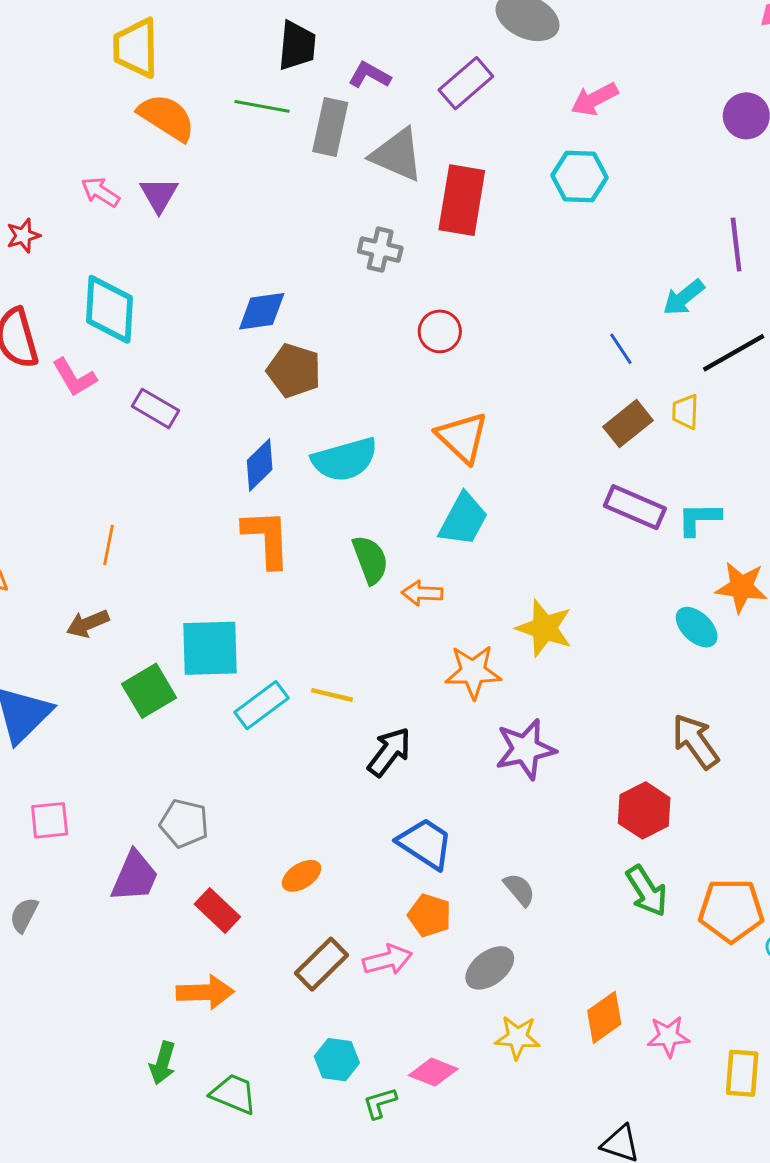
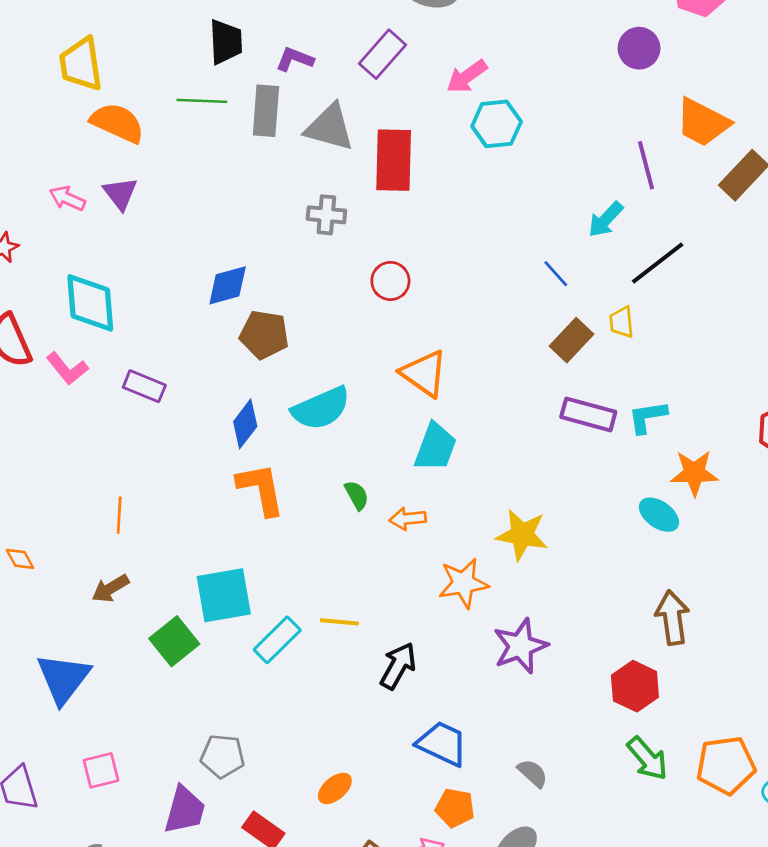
pink arrow: (594, 99) -> (467, 76), moved
green semicircle: (370, 560) -> (357, 495), size x0.7
brown arrow: (695, 741) -> (672, 618), turned 36

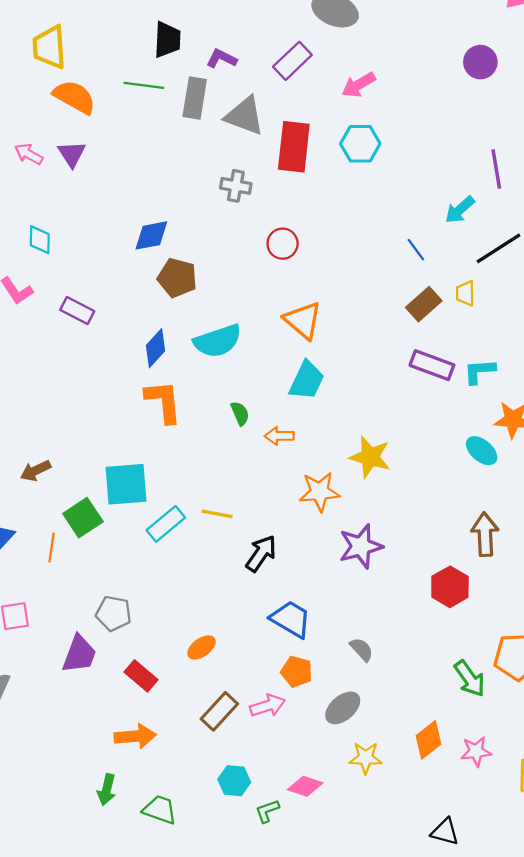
purple circle: (639, 48) -> (480, 62), moved
cyan hexagon: (497, 124) -> (360, 144), moved
cyan diamond: (90, 303) -> (40, 240), size x0.6
orange line: (119, 515) -> (52, 547), moved
green arrow: (647, 758) -> (470, 679), moved

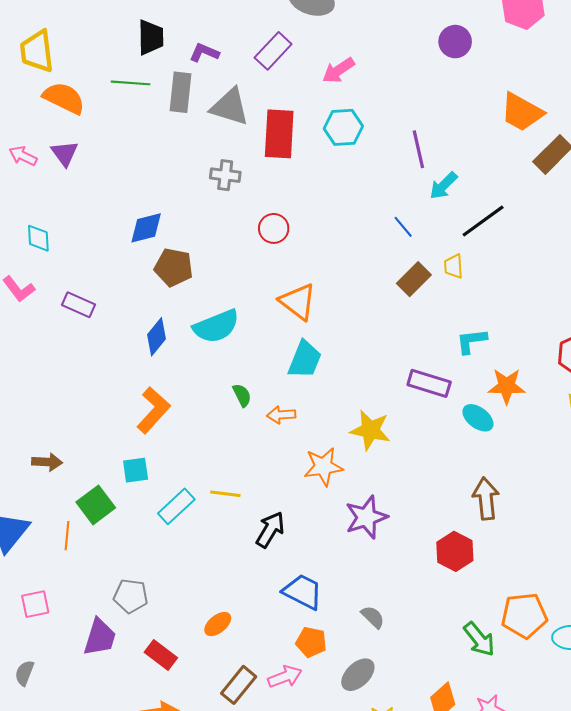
purple line: (496, 169) -> (418, 149), moved
purple rectangle: (432, 365) -> (429, 383), moved
orange L-shape: (163, 402) -> (153, 410), moved, turned 51
brown arrow: (35, 471) -> (47, 462), turned -148
cyan square: (126, 484) -> (136, 470), size x0.6

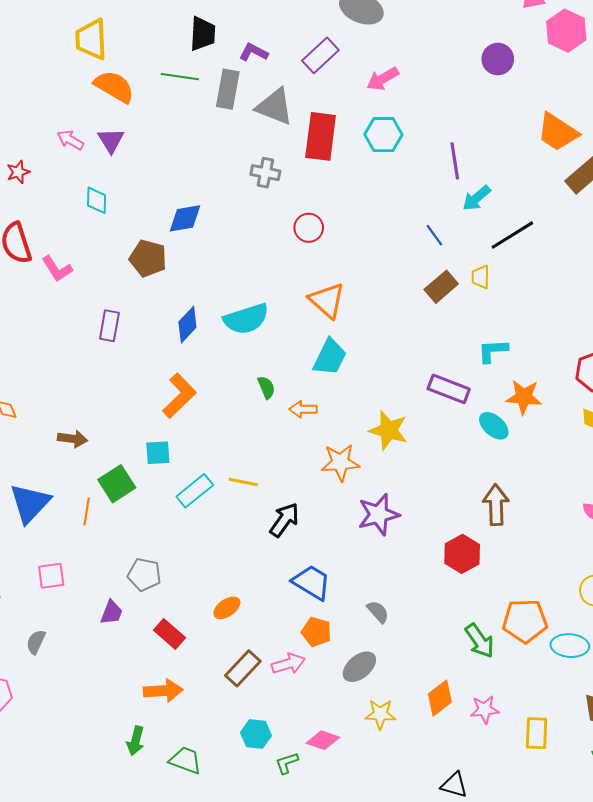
cyan diamond: (38, 238) -> (97, 200), moved
brown pentagon: (174, 267) -> (148, 258), moved
purple rectangle: (79, 305) -> (109, 326), moved, turned 72
purple trapezoid: (100, 637) -> (111, 612), size x0.7

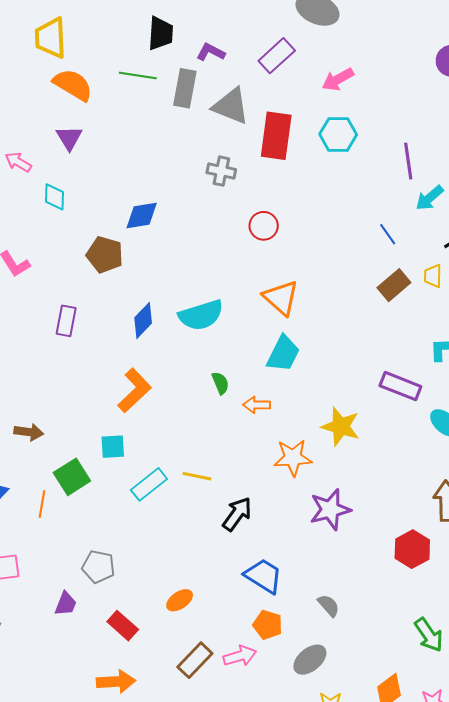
pink arrow: (70, 140) -> (18, 162), moved

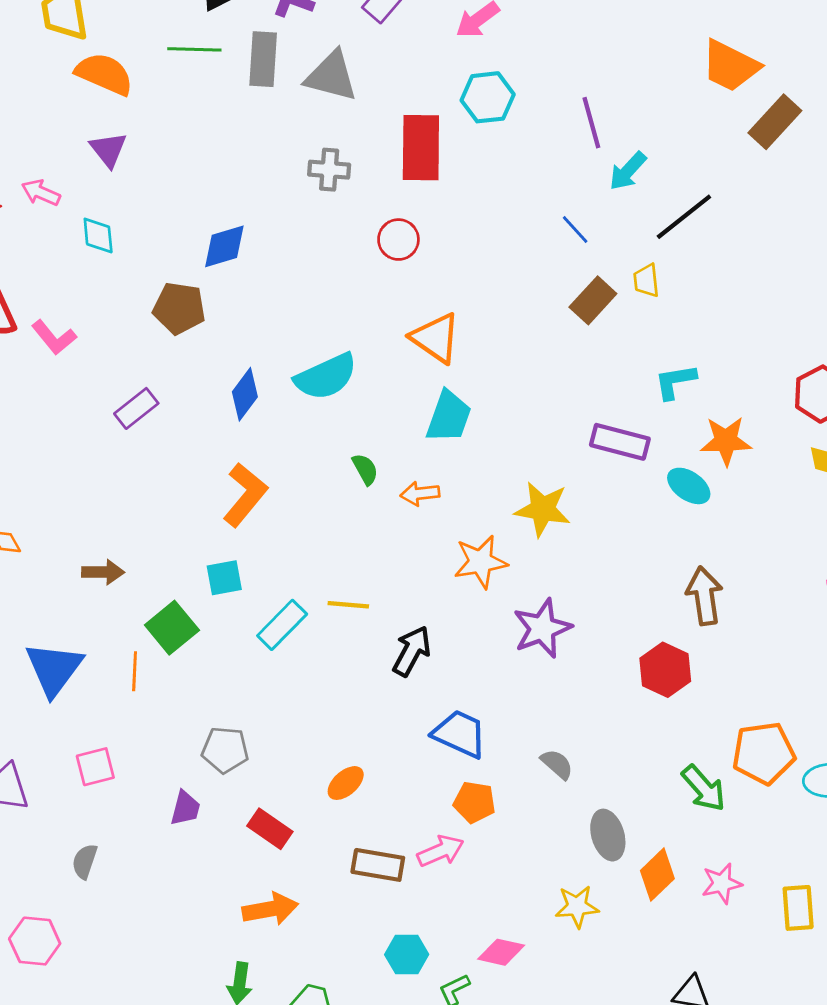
red rectangle: (276, 136) -> (421, 148), moved
purple rectangle: (66, 321) -> (136, 408), turned 48
brown rectangle: (195, 660) -> (378, 865), turned 63
gray ellipse: (310, 660) -> (608, 835), moved, turned -60

